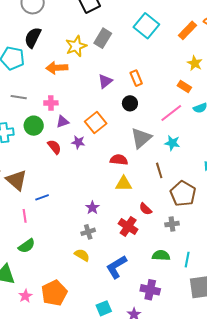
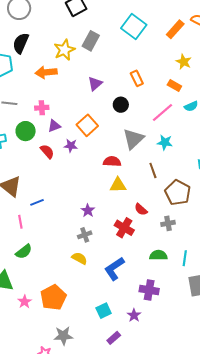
orange rectangle: (136, 78) -> (137, 78), moved

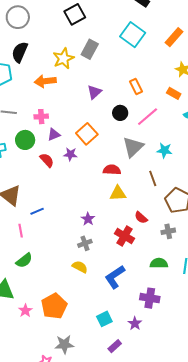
pink line: (162, 112) -> (148, 117), moved

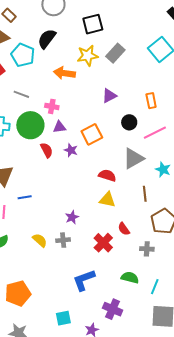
black square: (75, 14) -> (93, 24), moved
green circle: (25, 140) -> (30, 125), size x1.4
yellow semicircle: (80, 267) -> (40, 240), moved

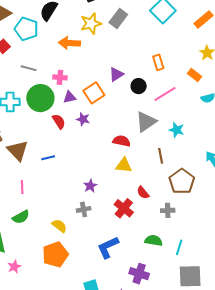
purple triangle: (109, 96) -> (116, 74), moved
orange square: (92, 134) -> (94, 93), moved
blue line: (25, 197) -> (48, 158), moved
yellow semicircle: (40, 240) -> (59, 226), moved
orange pentagon: (18, 293) -> (55, 255), moved

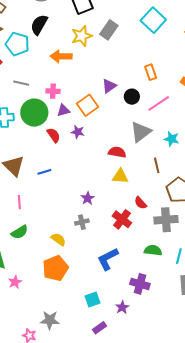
gray cross: (168, 210) -> (166, 220), size x1.6

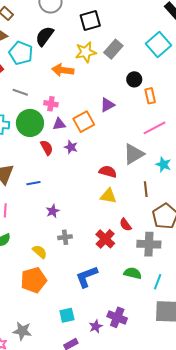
black circle: (132, 97) -> (134, 79), moved
purple star: (88, 198) -> (53, 211), moved
purple cross: (140, 284) -> (117, 317), moved

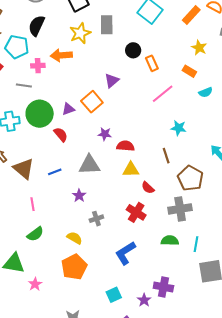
gray rectangle: (113, 49) -> (107, 25), turned -30
pink cross: (51, 104) -> (38, 66), moved
purple star: (71, 147) -> (105, 134), moved
gray triangle: (134, 154) -> (89, 165), moved, turned 40
red semicircle: (125, 225) -> (148, 188), moved

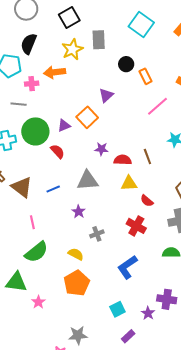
brown line: (166, 156) -> (147, 156), moved
green semicircle: (35, 234) -> (36, 252), size x1.4

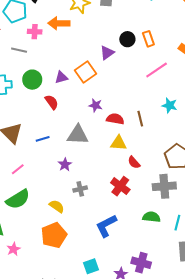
black circle: (126, 64) -> (127, 39), moved
green circle: (35, 131) -> (32, 80), size x0.7
pink line: (32, 222) -> (18, 169), turned 56

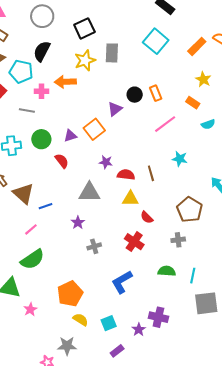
blue line: (43, 139) -> (46, 206), moved
gray cross: (164, 186) -> (178, 240), size x0.6
yellow semicircle: (57, 206) -> (81, 320), moved

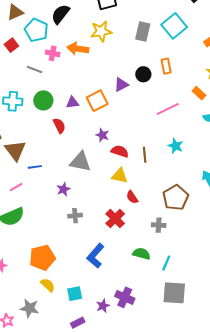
gray rectangle: (112, 53) -> (143, 32), moved
orange rectangle: (156, 93) -> (166, 66), moved
blue L-shape: (122, 282) -> (95, 256), turned -30

